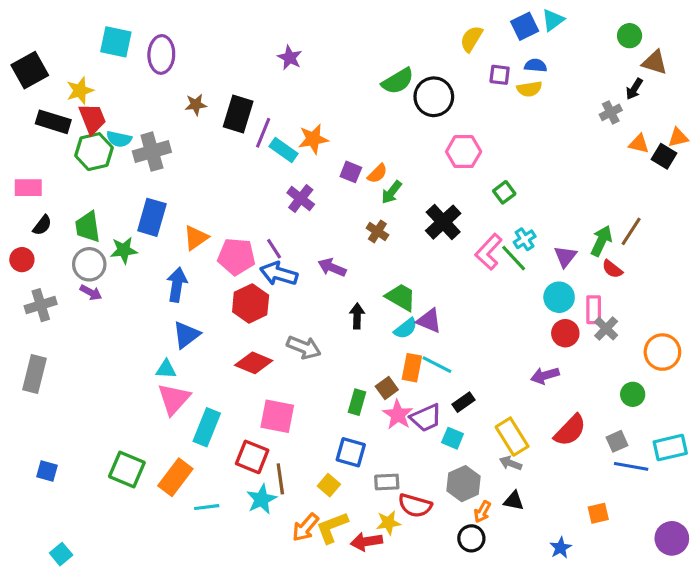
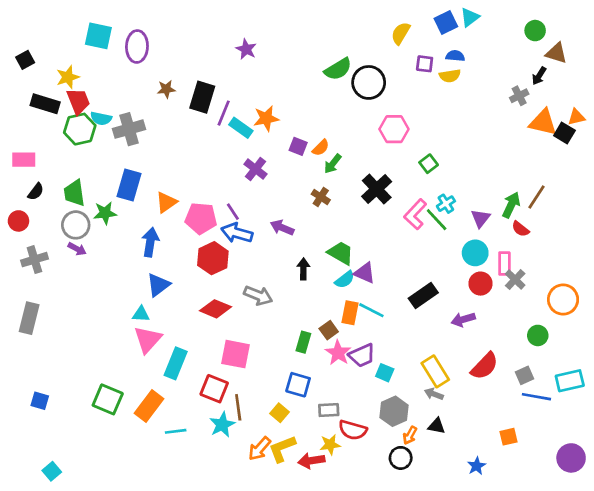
black square: (30, 70) -> (25, 60), size x0.6
orange triangle: (639, 144) -> (543, 122), size x1.6
black rectangle: (464, 402) -> (423, 296), moved, size x1.5

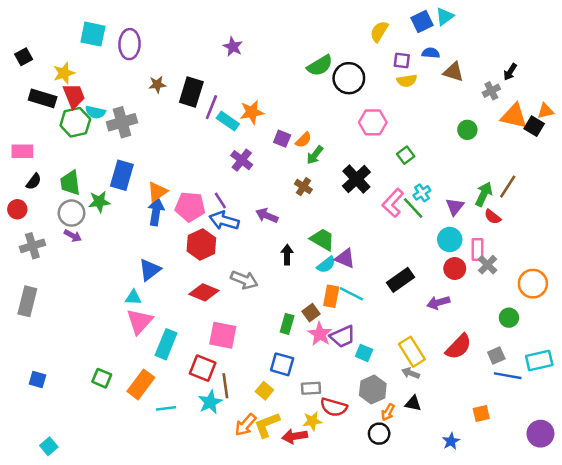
green circle: (535, 31) -> (467, 130), moved
brown triangle: (556, 53) -> (453, 72), moved
yellow semicircle: (450, 76) -> (407, 81), moved
blue arrow: (150, 242) -> (156, 212), moved
green square: (108, 399) -> (102, 378), size x0.7

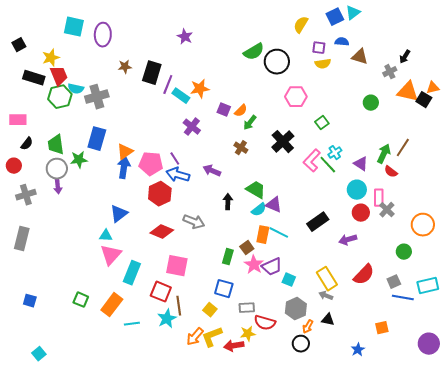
purple triangle: (455, 207) -> (361, 164), turned -35
purple arrow: (73, 236) -> (58, 187), turned 56

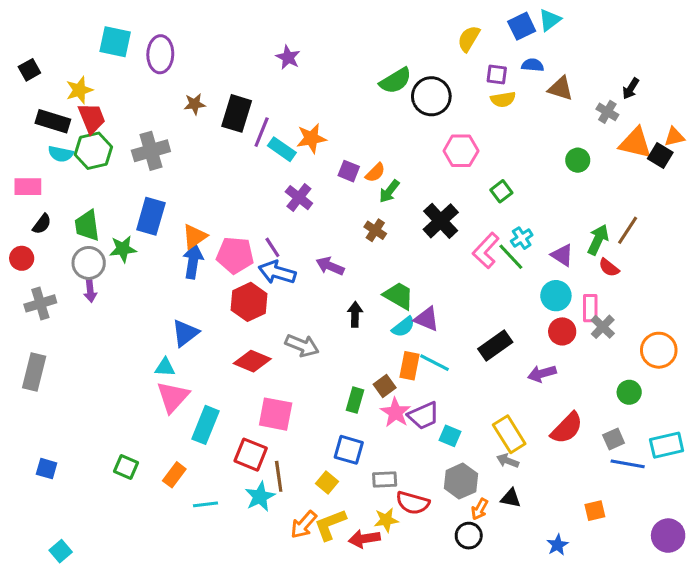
gray cross: (390, 72) -> (607, 112), turned -32
cyan semicircle: (76, 89) -> (61, 154), moved
orange rectangle: (112, 305) -> (174, 475), size x0.7

